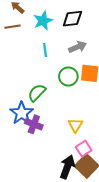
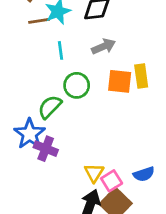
brown line: (13, 27) -> (39, 21), moved
green circle: (68, 76) -> (77, 85), moved
yellow triangle: (75, 125) -> (94, 173), moved

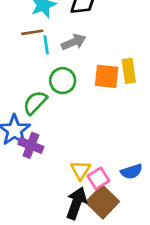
brown line: (39, 21) -> (32, 32), moved
gray arrow: (104, 46) -> (74, 42), moved

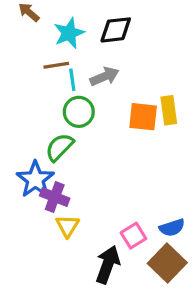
green circle: (63, 81) -> (79, 112), moved
yellow triangle: (81, 170) -> (68, 226), moved
brown square: (103, 202) -> (167, 263), moved

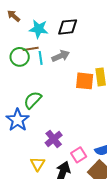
cyan star: (69, 33) -> (39, 29), turned 30
green circle: (79, 112) -> (20, 57), moved
purple cross: (55, 197) -> (54, 139), moved, turned 30
yellow triangle: (68, 226) -> (38, 164), moved

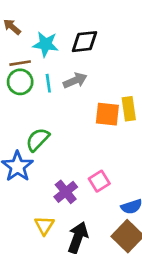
brown line: (31, 49) -> (20, 63), moved
pink square: (79, 155) -> (99, 181), moved

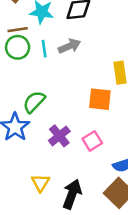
orange square: (107, 114) -> (100, 99), moved
purple cross: (66, 192) -> (59, 136), moved

